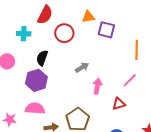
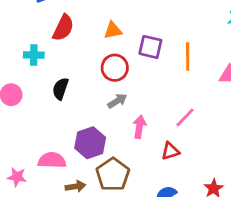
orange triangle: (88, 17) -> (113, 30), moved
red circle: (64, 33) -> (115, 68), moved
orange line: (137, 50) -> (188, 56), moved
purple hexagon: (36, 80) -> (90, 143), moved

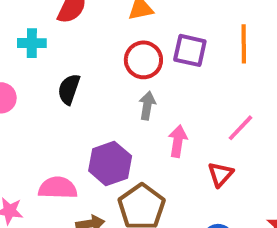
purple square: (150, 47) -> (190, 50), moved
gray arrow: (117, 101) -> (147, 106), turned -48
red triangle: (170, 151) -> (220, 174), turned -30

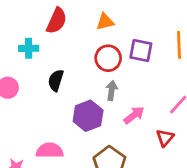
pink arrow: (178, 141) -> (134, 115), turned 45
purple hexagon: (110, 163) -> (88, 116), moved

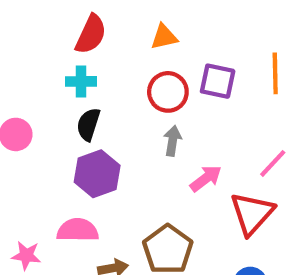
cyan cross: (29, 48) -> (81, 81), moved
purple hexagon: (88, 116) -> (97, 174), moved
red triangle: (165, 138) -> (252, 213), size x1.6

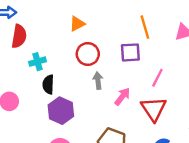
red semicircle: (91, 34) -> (19, 36), moved
purple square: (218, 81) -> (130, 52), moved

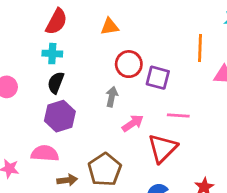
orange line: (145, 27) -> (200, 48), moved
red semicircle: (19, 36) -> (56, 22), moved
red circle: (88, 54) -> (129, 64), moved
pink line: (157, 78) -> (178, 115), turned 48

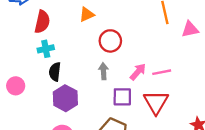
purple square: (158, 78) -> (122, 97), moved
pink arrow: (133, 123) -> (138, 72), moved

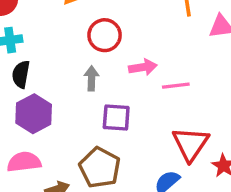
pink arrow: (138, 72) -> (143, 67), moved, turned 36
red triangle: (156, 102) -> (190, 144), moved

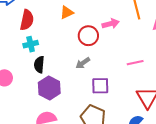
pink arrow: (143, 67) -> (111, 24), moved
gray arrow: (91, 78) -> (83, 63), turned -120

